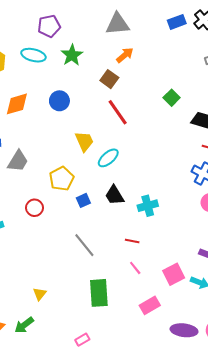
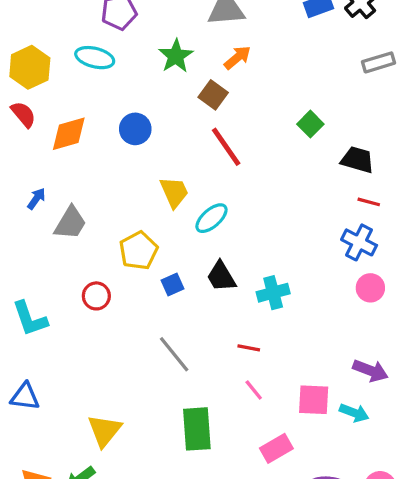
green star: (72, 55) -> (176, 56), moved
pink square: (174, 274) -> (314, 400), turned 30
yellow triangle: (40, 294) -> (104, 431), size x1.6

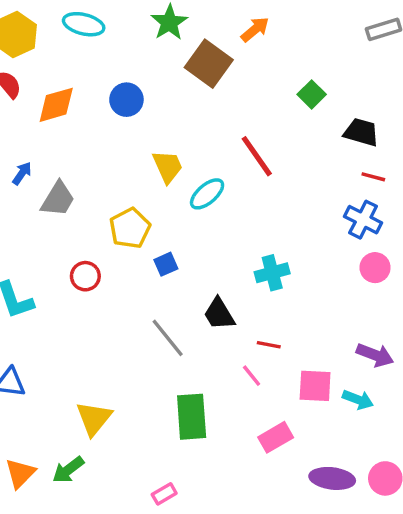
orange arrow: (237, 58) -> (255, 29), moved
brown square: (213, 95) -> (209, 64), size x1.5
red line: (226, 147) -> (257, 156), moved
black trapezoid: (221, 276) -> (219, 314), moved
red line: (249, 348) -> (269, 345), moved

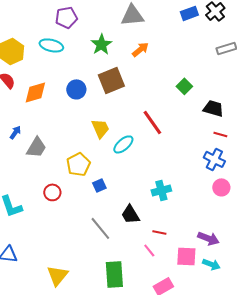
orange arrow: (255, 29) -> (140, 49), moved
brown square: (209, 64) -> (111, 80), moved, turned 32
purple arrow: (375, 355) -> (208, 238), moved

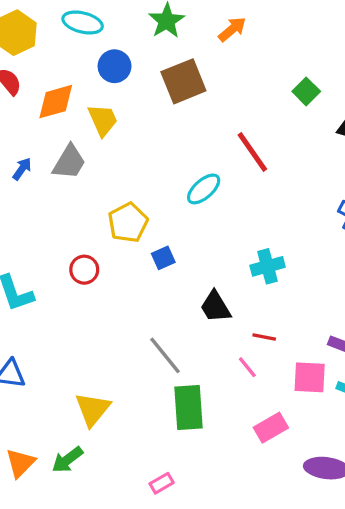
blue circle: (76, 89) -> (115, 66), moved
yellow trapezoid: (100, 128) -> (103, 120), moved
gray trapezoid: (36, 147) -> (69, 162), moved
gray line: (100, 228) -> (165, 355), moved

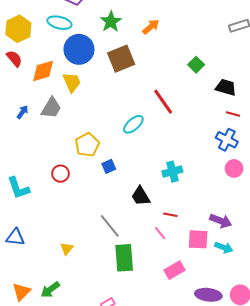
blue circle: (115, 66) -> (79, 49), size x1.5
yellow triangle: (93, 409) -> (67, 249), moved, size x0.6

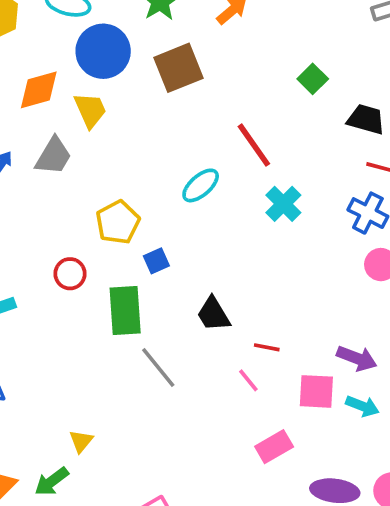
cyan cross: (172, 172) -> (283, 204), moved, turned -30
yellow triangle: (67, 249) -> (81, 441), moved
green rectangle: (124, 258) -> (125, 310), moved

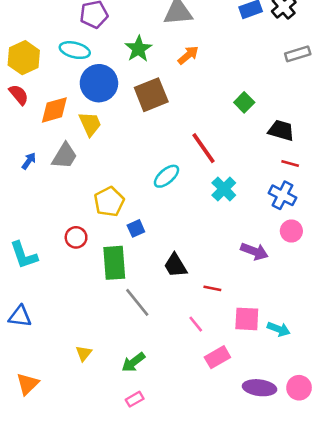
purple arrow: (357, 358) -> (254, 251), moved
pink line: (248, 380) -> (196, 324), moved
green arrow: (52, 482) -> (133, 362), moved

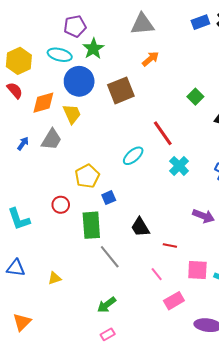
green star: (138, 49) -> (93, 49), moved
yellow triangle: (84, 353) -> (55, 278), moved, turned 32

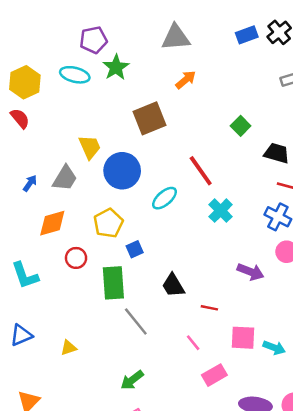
blue circle: (79, 81) -> (122, 171), moved
orange diamond: (43, 103) -> (52, 223), moved
blue triangle: (16, 268) -> (21, 335), turned -30

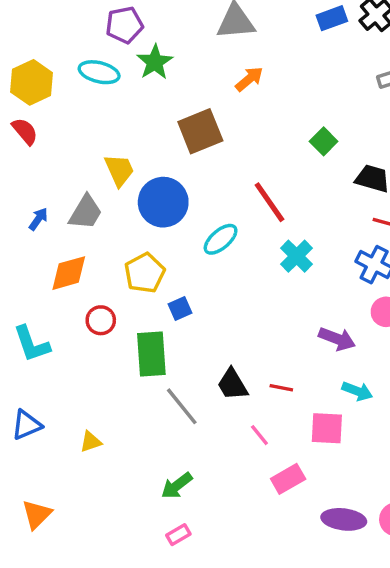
black trapezoid: (173, 285) -> (232, 384), moved
cyan arrow: (274, 348) -> (357, 391), moved

